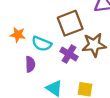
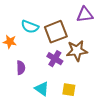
cyan semicircle: (42, 44) -> (30, 27), moved

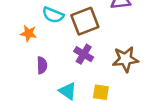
brown star: (77, 51) -> (125, 59), moved

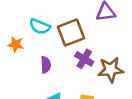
purple cross: (84, 54) -> (84, 59), moved
purple semicircle: (42, 65) -> (46, 65), moved

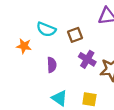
brown square: (71, 32) -> (75, 35), size x0.6

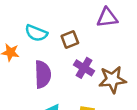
purple semicircle: (52, 65) -> (43, 74), size x1.5

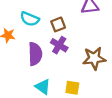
purple cross: (84, 68) -> (59, 45), moved

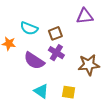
purple semicircle: (35, 54) -> (34, 61), turned 125

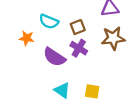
brown star: (89, 65) -> (113, 38), moved

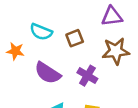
purple cross: (79, 48) -> (87, 76), moved

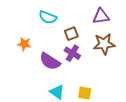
cyan semicircle: (41, 32) -> (48, 17), moved
purple cross: (87, 76) -> (72, 53), moved

